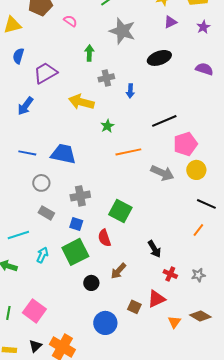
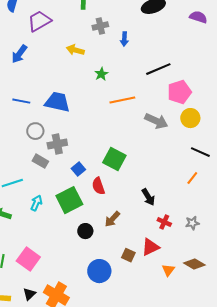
yellow arrow: (81, 102) -> (75, 50), size x0.7
gray cross: (80, 196) -> (57, 144), moved
blue square: (76, 224) -> (78, 169), moved, turned 32

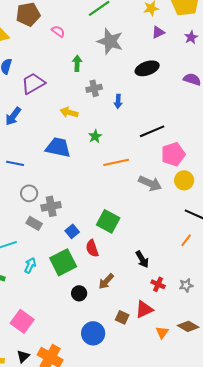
blue trapezoid: (57, 102) -> (58, 147), moved

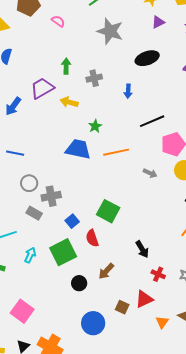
green arrow: (77, 63) -> (66, 66), moved
purple trapezoid: (33, 83) -> (42, 88), moved
blue arrow: (118, 101) -> (128, 91), moved
blue trapezoid: (58, 147) -> (78, 149), moved
gray arrow: (150, 183) -> (150, 173), size x0.6

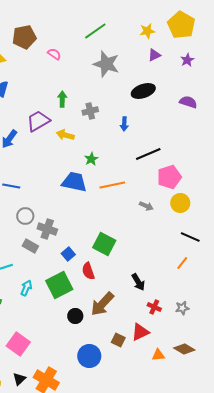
gray cross: (51, 196) -> (47, 229), turned 30
brown arrow: (106, 271) -> (102, 304), size x1.5
orange triangle: (162, 322) -> (158, 355), turned 48

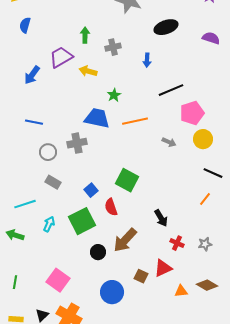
gray cross: (47, 229) -> (77, 143), moved, turned -30
pink square: (18, 344) -> (58, 280), moved

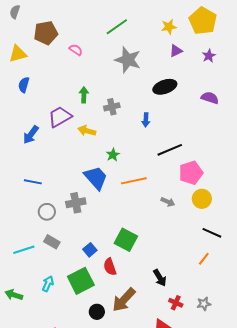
blue trapezoid: (97, 118) -> (96, 178), turned 36
cyan line: (25, 204) -> (24, 250), moved

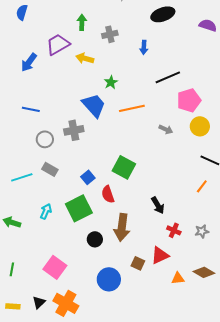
brown arrow: (124, 300) -> (122, 227), turned -36

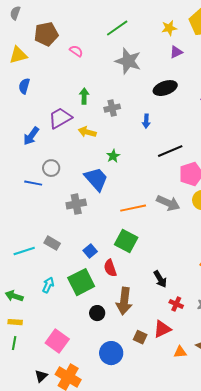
orange line: (132, 108) -> (133, 208), moved
gray arrow: (166, 129) -> (168, 203), size x1.6
gray circle: (45, 139) -> (51, 168), moved
yellow rectangle: (13, 306) -> (15, 322), moved

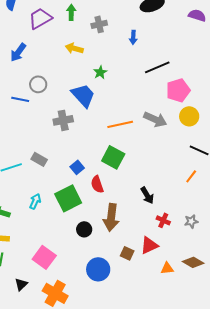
purple trapezoid: (60, 118) -> (40, 18), moved
black triangle: (41, 376) -> (21, 284), moved

